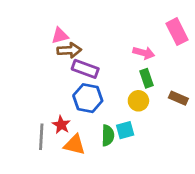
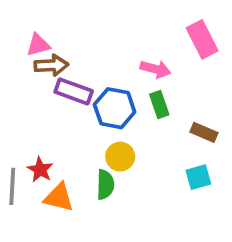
blue hexagon: (88, 98) -> (115, 108), moved
yellow circle: (138, 101) -> (120, 157), moved
cyan square: (125, 130) -> (198, 177), moved

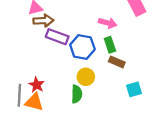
brown rectangle: (204, 132) -> (117, 62), moved
orange triangle: (59, 198) -> (34, 102), moved

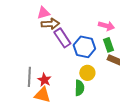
purple rectangle: (57, 37) -> (62, 38), turned 36
gray line: (19, 95) -> (29, 77), moved

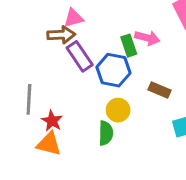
pink triangle: (43, 13) -> (73, 18), moved
green rectangle: (108, 45) -> (129, 46), moved
gray line: (29, 77) -> (29, 99), moved

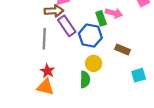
gray line: (29, 99) -> (44, 39), moved

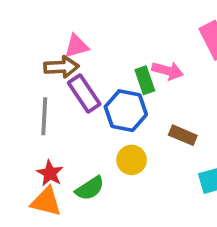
green semicircle: (85, 79) -> (90, 188), moved, turned 56

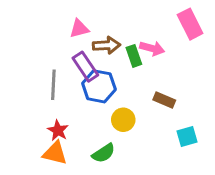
brown arrow: (61, 67) -> (107, 45), moved
blue hexagon: (126, 111) -> (99, 86), moved
green semicircle: (90, 188) -> (104, 153), moved

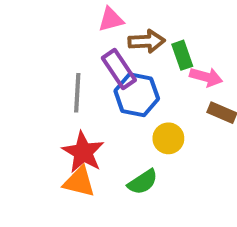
pink arrow: (152, 48) -> (206, 77), moved
red star: (58, 130) -> (83, 152), size x1.5

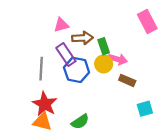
yellow circle: (168, 138) -> (104, 64), moved

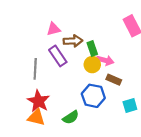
blue hexagon: (77, 70) -> (93, 96), moved

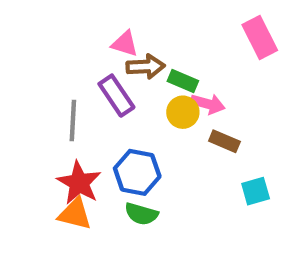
pink triangle: (54, 29) -> (125, 44), moved, turned 32
green rectangle: (92, 48) -> (183, 81), turned -48
blue hexagon: (93, 96) -> (137, 172), moved
green semicircle: (71, 117) -> (141, 214), turned 49

